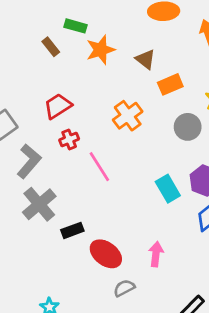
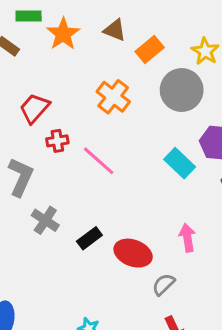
gray circle: (188, 127) -> (182, 90), size x1.4
red cross: (69, 139) -> (57, 141), turned 30
gray cross: (39, 204) -> (45, 220), size x0.7

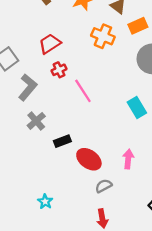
orange cross: (113, 97) -> (103, 36), moved, turned -30
red cross: (57, 141) -> (59, 70), turned -32

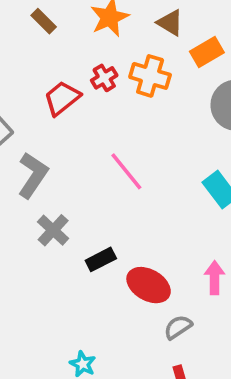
red cross: (59, 70) -> (104, 78), moved

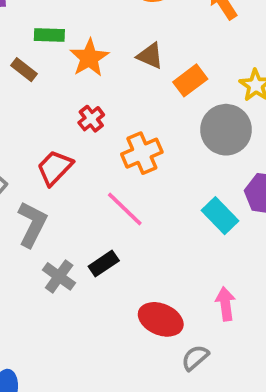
orange cross: (150, 76) -> (142, 153), moved, turned -33
red trapezoid: (62, 98) -> (55, 168), moved
black rectangle: (101, 259) -> (104, 263), moved

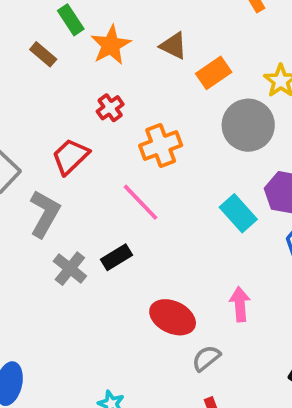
green rectangle: (49, 35) -> (71, 20), turned 52

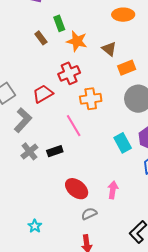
orange star: (111, 45) -> (77, 41), turned 30
red cross: (110, 108) -> (69, 73), size x1.5

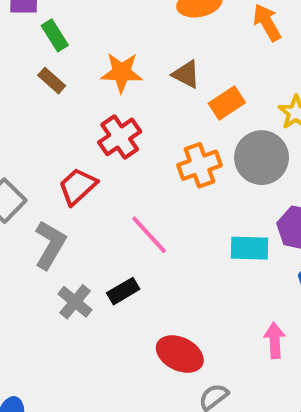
green rectangle: (59, 23) -> (55, 35), moved
orange cross: (91, 99) -> (199, 165), moved
cyan rectangle: (123, 143) -> (249, 248), turned -48
pink arrow: (113, 190) -> (275, 340), moved

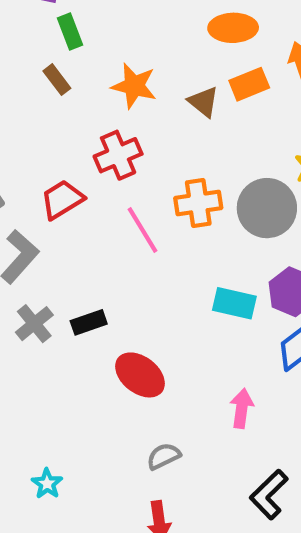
orange rectangle: (227, 103) -> (249, 84), moved
pink line: (149, 235) -> (143, 230), moved
red ellipse: (180, 354) -> (140, 375), moved

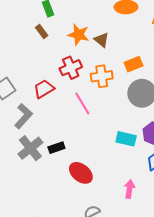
orange rectangle: (249, 84) -> (134, 64), moved
brown triangle: (203, 102) -> (102, 40), moved
orange cross: (198, 203) -> (102, 76), moved
gray cross: (34, 324) -> (30, 148), size x1.4

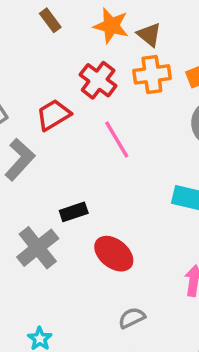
red cross: (71, 68) -> (98, 80), turned -30
orange cross: (102, 76) -> (152, 74), moved
gray cross: (30, 148) -> (38, 248), moved

